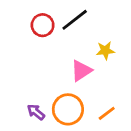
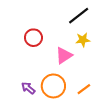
black line: (75, 20) -> (79, 16), moved
red circle: (43, 25) -> (33, 38), moved

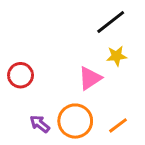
red circle: (33, 38) -> (21, 75), moved

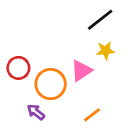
orange circle: (75, 121) -> (51, 84), moved
orange line: (118, 125) -> (92, 115), moved

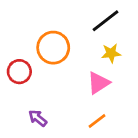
pink triangle: (81, 71) -> (98, 83), moved
orange circle: (51, 84) -> (53, 48), moved

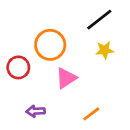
pink triangle: (98, 83) -> (66, 78), moved
purple arrow: (38, 118) -> (36, 111), turned -42

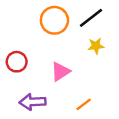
orange circle: (50, 45) -> (54, 20), moved
purple arrow: (36, 111) -> (32, 102), size x1.5

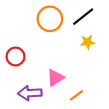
pink triangle: (61, 71) -> (55, 78), moved

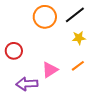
orange line: (76, 95) -> (78, 66), moved

